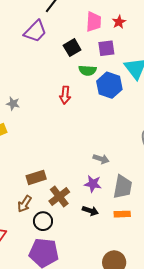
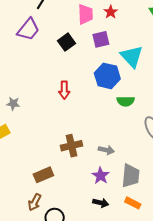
green semicircle: (87, 70) -> (126, 101), moved
purple star: (93, 184) -> (101, 176), turned 30
brown cross: (59, 196) -> (71, 146), moved, turned 30
orange rectangle: (122, 214) -> (133, 203), turned 35

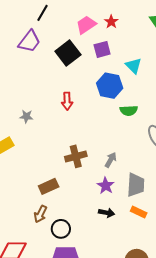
pink trapezoid: (85, 14) -> (86, 25), turned -120
black square: (67, 42) -> (68, 53), size x1.4
cyan triangle: (132, 57) -> (133, 66), size x0.7
gray star: (13, 104) -> (26, 116), moved
gray arrow: (106, 150) -> (111, 160), turned -70

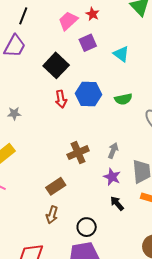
black square: (68, 53) -> (56, 65), moved
blue hexagon: (110, 86) -> (89, 94), moved
gray star: (26, 116) -> (14, 113), moved
black arrow: (107, 213) -> (117, 203), turned -133
black circle: (61, 229) -> (87, 227), moved

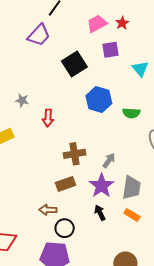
red arrow: (61, 99) -> (48, 118), moved
purple star: (112, 177) -> (101, 186), size x1.4
brown rectangle: (56, 186) -> (65, 184), moved
brown arrow: (52, 215) -> (48, 210), moved, turned 60

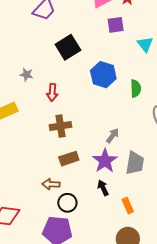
black square: (74, 64) -> (68, 47), moved
green semicircle: (131, 113) -> (136, 88), turned -96
brown cross: (74, 154) -> (60, 126), moved
orange rectangle: (132, 215) -> (128, 206), moved, turned 35

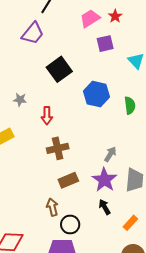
brown arrow: (51, 184) -> (52, 207), turned 78
orange rectangle: (128, 206) -> (130, 223), turned 70

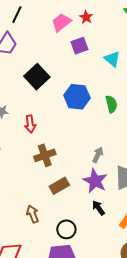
brown arrow: (52, 207) -> (33, 214), moved

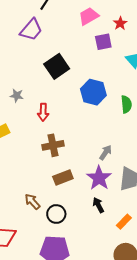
red star: (86, 17) -> (120, 23), moved
brown arrow: (33, 214) -> (32, 202), turned -30
black circle: (66, 229) -> (56, 214), moved

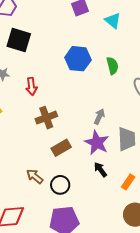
black square: (57, 66) -> (19, 40), moved, turned -30

